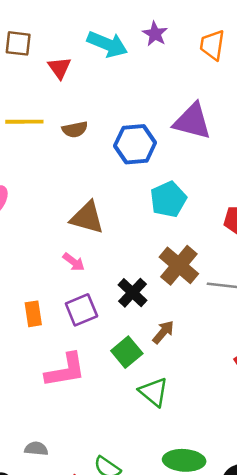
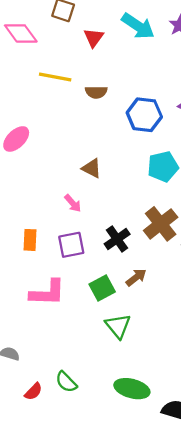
brown triangle: (87, 218) -> (92, 168), size x0.7

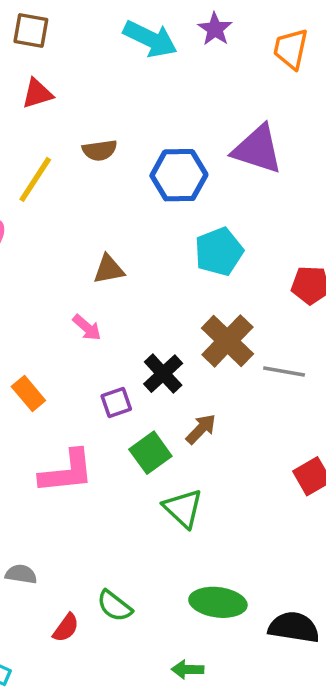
red triangle: (94, 38) -> (37, 94), moved, turned 45
yellow line: (55, 77) -> (35, 179), moved, turned -60
brown triangle: (92, 168) -> (109, 269), turned -30
orange rectangle: (30, 240) -> (28, 393), turned -35
purple square: (71, 245) -> (116, 402), moved, size x0.7

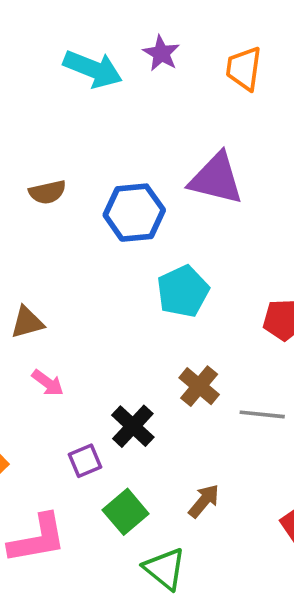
brown triangle: (109, 269) -> (27, 322), moved
brown cross: (227, 341) -> (199, 386), size x0.7
brown arrow: (201, 429) -> (204, 501), moved

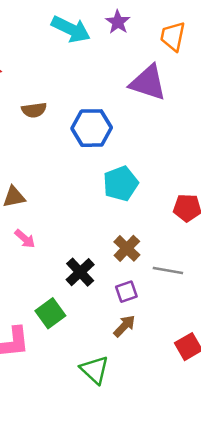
purple triangle: (216, 179) -> (148, 83), moved
purple square: (85, 461) -> (126, 292), moved
green square: (126, 512) -> (50, 313), moved

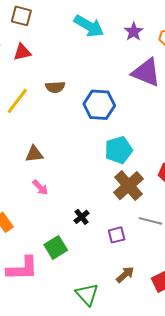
purple star: (118, 22) -> (134, 32), moved
brown cross: (127, 248) -> (128, 186), moved, size x1.4
black cross: (80, 272) -> (82, 217), size x0.7
brown arrow: (124, 326) -> (125, 275), moved

